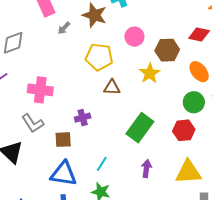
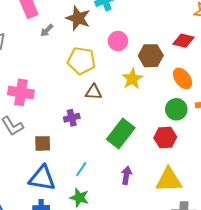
purple cross: (83, 118) -> (72, 118), moved

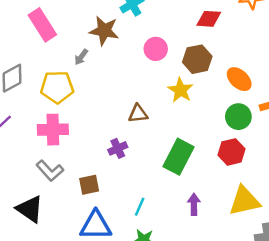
gray arrow: (47, 30) -> (81, 57), moved
red diamond: (184, 41) -> (209, 19), moved
yellow pentagon: (81, 61) -> (57, 87), moved

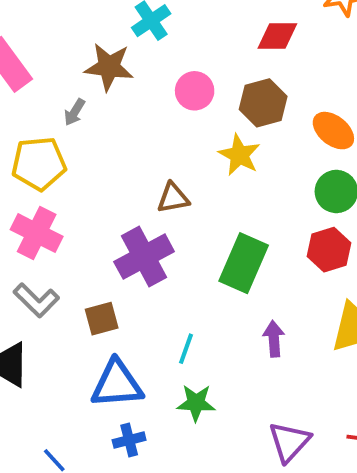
pink cross: (53, 130) -> (37, 233), turned 32
purple cross: (118, 148) -> (144, 257), size x1.8

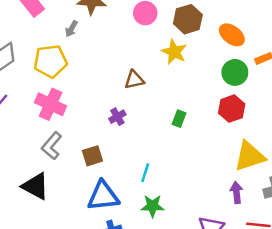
purple cross: (144, 257) -> (117, 117), size x0.5
green rectangle: (244, 263) -> (179, 119), size x0.5
gray L-shape: (36, 300) -> (52, 146), turned 88
purple arrow: (274, 339) -> (236, 192), moved

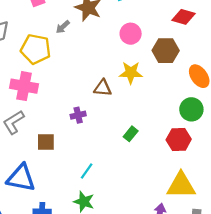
yellow star: (174, 52) -> (131, 73), moved, turned 30
pink cross: (51, 104) -> (24, 86), turned -32
blue triangle: (103, 196) -> (21, 178), moved

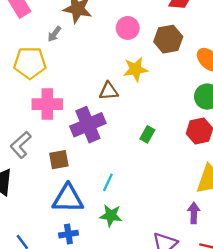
pink cross: (24, 86) -> (47, 104), moved
purple cross: (78, 115) -> (88, 125), size x2.0
blue triangle: (21, 178) -> (68, 199), moved

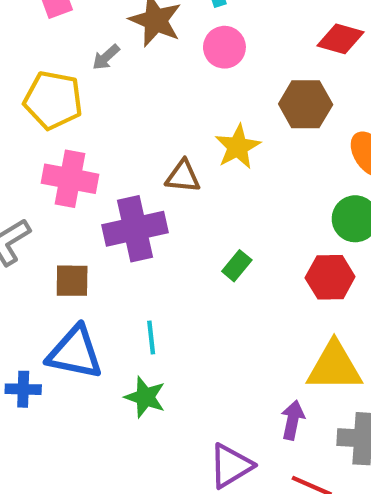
pink circle: (128, 28) -> (224, 47), moved
yellow star: (136, 69) -> (238, 147), turned -30
cyan line: (108, 182) -> (151, 338), turned -42
blue cross: (68, 234) -> (23, 389), moved

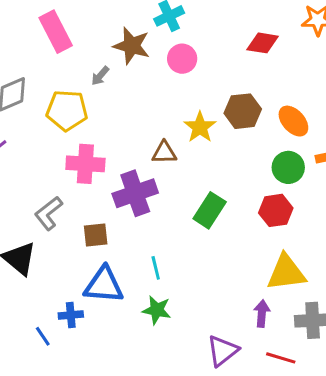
brown hexagon: (306, 104) -> (243, 111), moved
green rectangle: (237, 266) -> (210, 210), size x1.6

